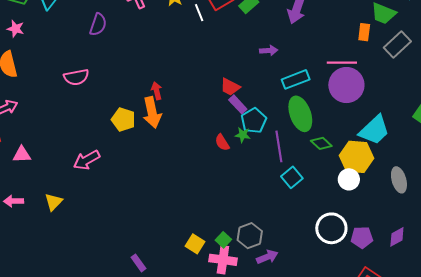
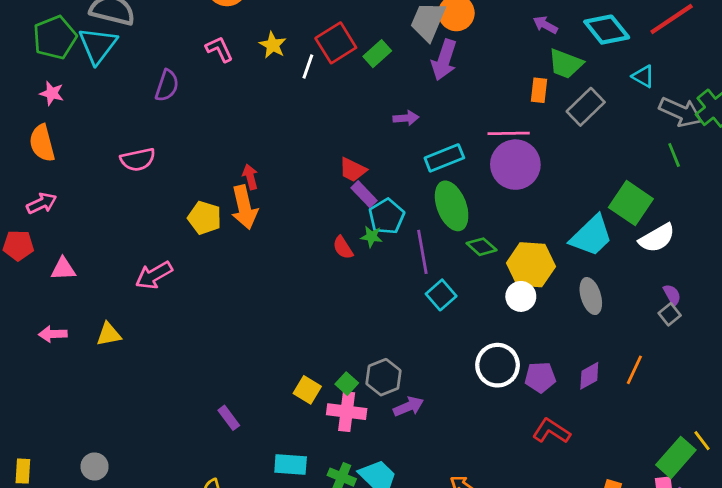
white line: (199, 13) -> (308, 67), turned 42
cyan trapezoid: (374, 130) -> (591, 236), moved
yellow triangle: (54, 202) -> (109, 334), turned 36

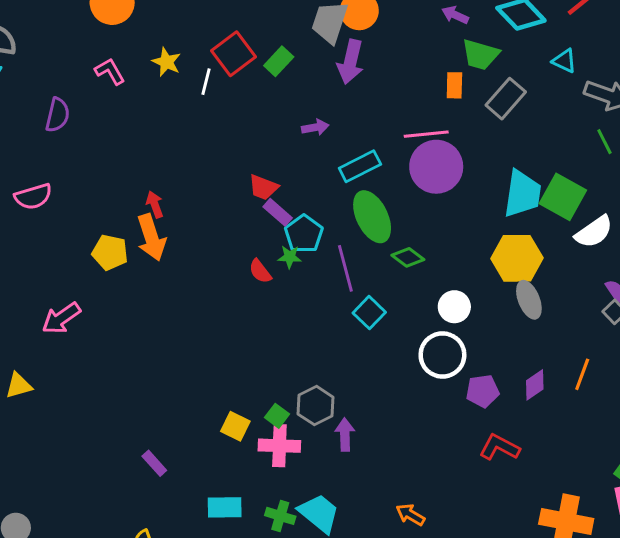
cyan trapezoid: (591, 236) -> (522, 194), moved, turned -33
yellow hexagon: (531, 265) -> (517, 258), moved
white circle: (498, 365) -> (442, 355), moved
purple arrow: (408, 407) -> (345, 435), turned -64

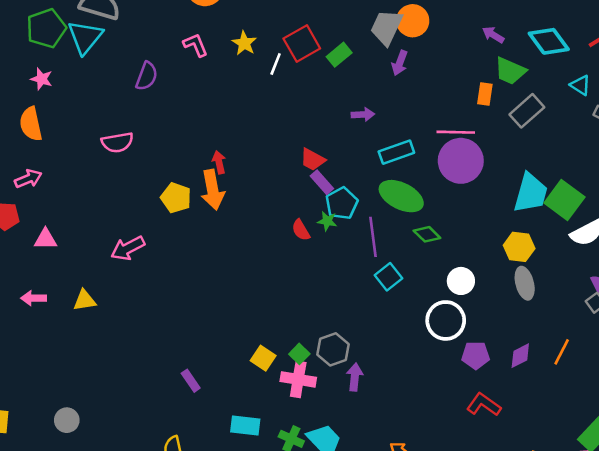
purple arrow: (350, 62) -> (400, 63), size x0.7
green ellipse: (372, 217) -> (401, 196), turned -45
yellow hexagon: (517, 258) -> (519, 247), size x0.7

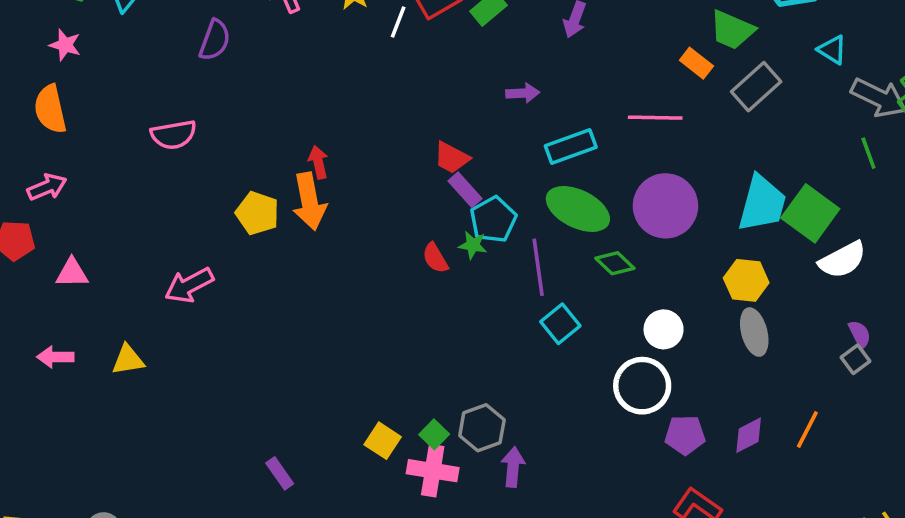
orange rectangle: (485, 94) -> (696, 63), turned -60
purple circle: (461, 161) -> (665, 206), moved

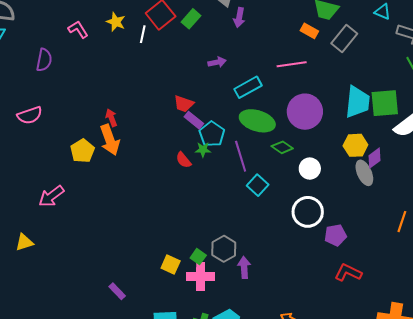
yellow pentagon: (257, 213) -> (82, 151), turned 30
green square: (810, 213) -> (385, 103), turned -32
white circle: (664, 329) -> (310, 169), moved
purple diamond: (749, 435) -> (374, 158), moved

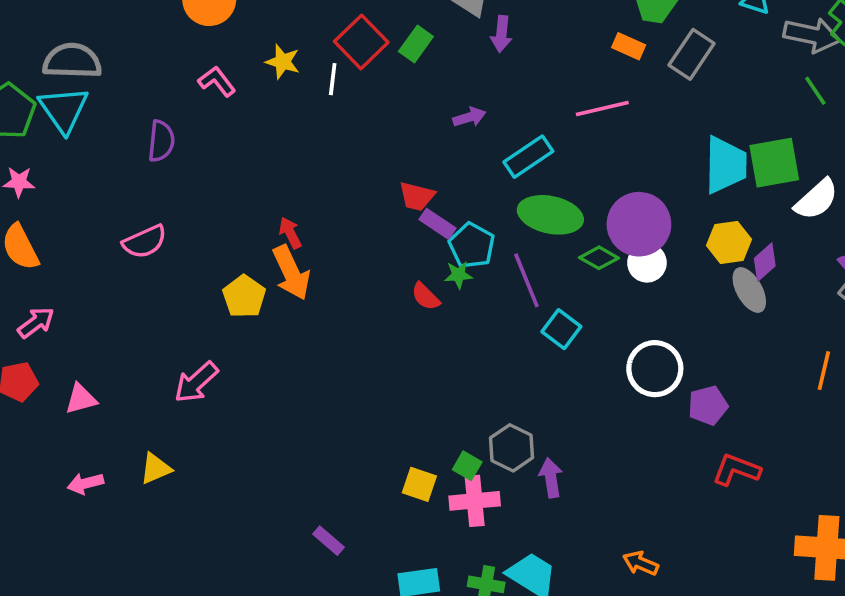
purple circle: (305, 112) -> (639, 224), moved
white circle: (310, 169) -> (647, 263), moved

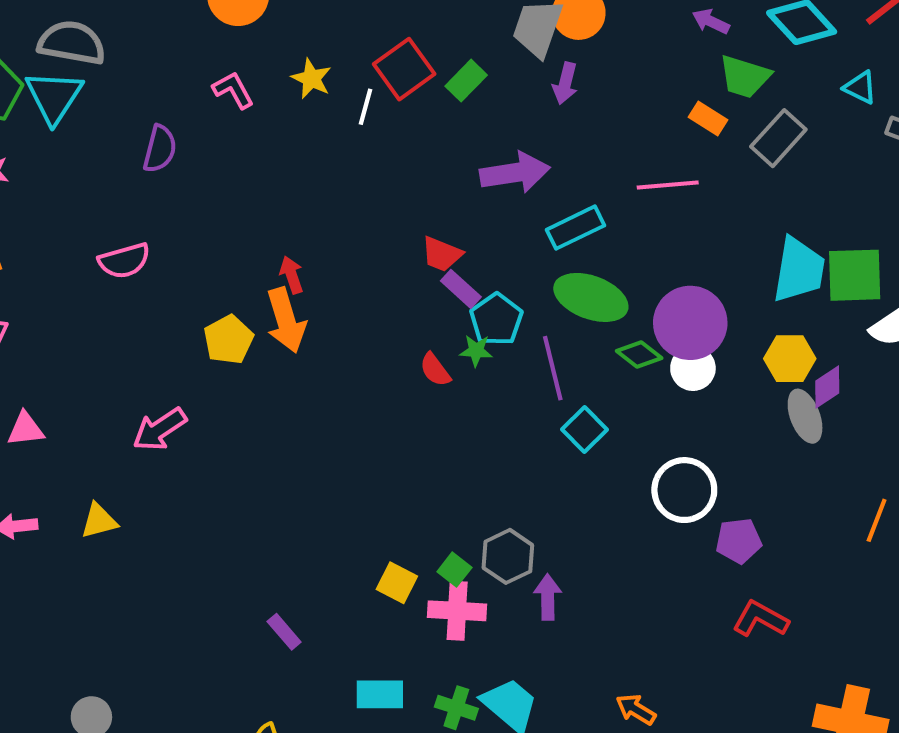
purple arrow: (469, 117) -> (515, 173), size x1.8

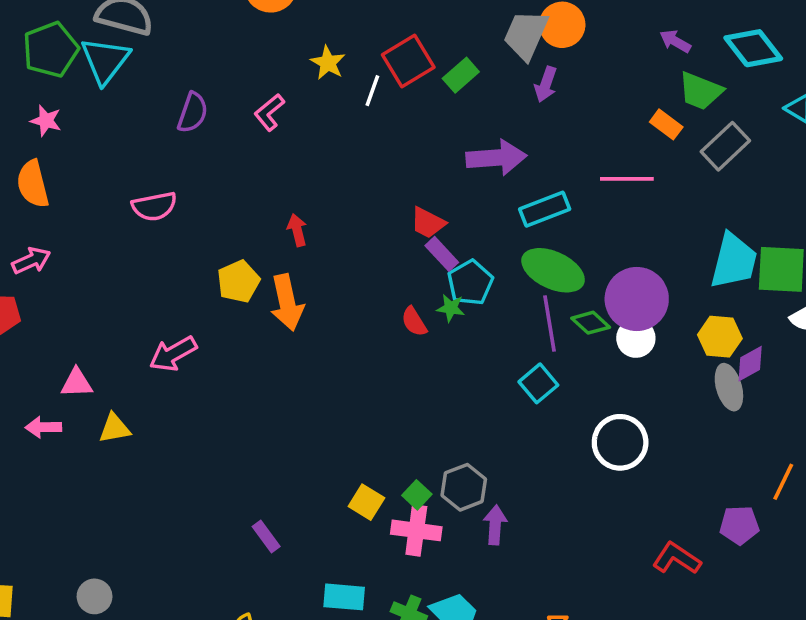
pink L-shape: (233, 90) -> (269, 112), moved, turned -105
orange arrow: (286, 320) -> (287, 303), moved
purple line: (553, 368) -> (549, 324), moved
pink triangle: (26, 429) -> (77, 383), moved
purple pentagon: (739, 541) -> (739, 525), moved

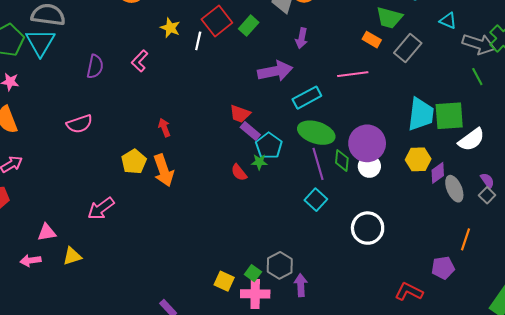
purple arrow: (546, 84) -> (302, 38), moved
green diamond: (591, 323) -> (342, 160), turned 60
gray ellipse: (729, 387) -> (454, 189), moved

